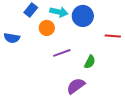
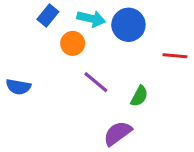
blue semicircle: (12, 38) -> (18, 87), moved
purple line: (62, 53) -> (96, 82), turned 60

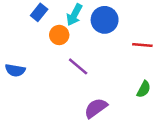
cyan arrow: (91, 19) -> (74, 15), turned 105
green semicircle: (139, 96) -> (144, 89), moved

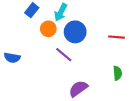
blue circle: (105, 20) -> (75, 32), moved
green semicircle: (144, 89) -> (117, 73), turned -32

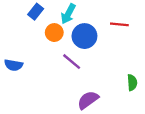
red line: (116, 37) -> (119, 24), moved

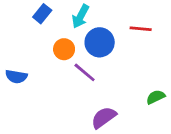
orange circle: (54, 33) -> (64, 49), moved
green semicircle: (132, 83) -> (156, 97), turned -112

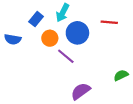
blue rectangle: (42, 14) -> (36, 19), moved
blue semicircle: (16, 77) -> (13, 39), moved

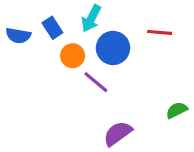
blue rectangle: (36, 19) -> (52, 28), turned -72
blue semicircle: (13, 39) -> (18, 36), moved

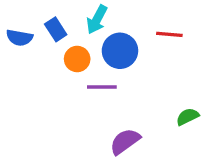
purple line: (96, 82) -> (102, 87), turned -40

